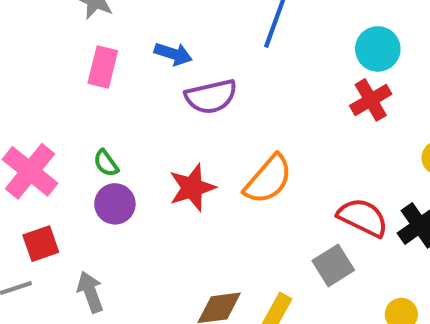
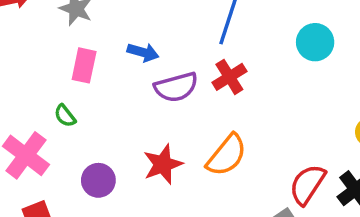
red cross: (371, 100) -> (229, 77), moved
green semicircle: (106, 163) -> (65, 116), moved
red semicircle: (363, 217) -> (307, 184), turned -81

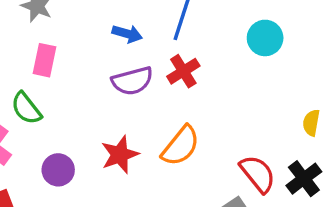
blue arrow: (143, 52) -> (127, 34), moved
green semicircle: (65, 116) -> (26, 108), size x1.5
red semicircle: (307, 184) -> (258, 174), turned 108

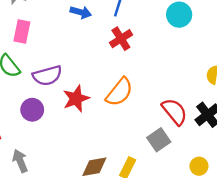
purple semicircle: (132, 81) -> (47, 76), moved

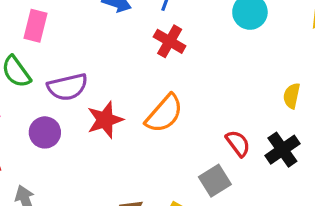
red cross: (121, 39) -> (170, 41), turned -30
red semicircle: (175, 112) -> (238, 143), size x0.7

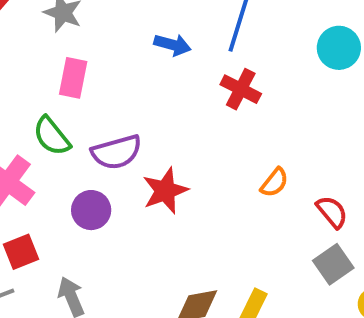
orange semicircle: (164, 114) -> (274, 183), moved, size x0.6
gray square: (215, 181) -> (333, 264), moved

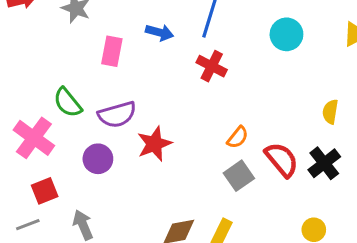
pink rectangle: (73, 78) -> (112, 51), moved
red semicircle: (332, 212) -> (282, 160), size x1.4
gray square: (333, 264) -> (239, 176), moved

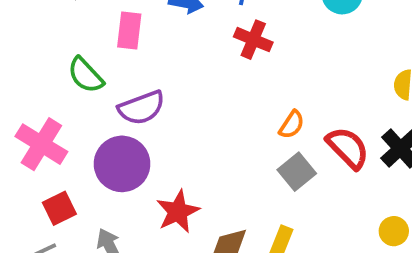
green semicircle: (68, 103) -> (86, 75), moved
red star: (154, 144) -> (178, 212), moved
purple circle: (98, 159) -> (122, 164), size x1.5

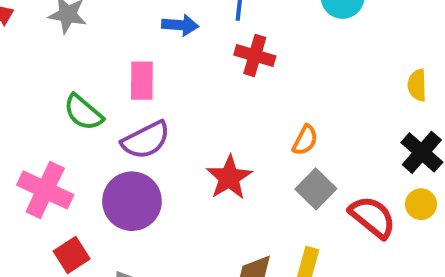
pink rectangle: (129, 31) -> (142, 81), moved
red semicircle: (348, 148) -> (372, 217), moved
red star: (178, 212) -> (229, 178), moved
yellow circle: (394, 231) -> (421, 204), moved

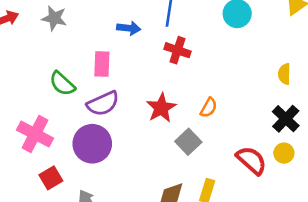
red star: (229, 178) -> (161, 108), moved
gray square: (316, 189) -> (188, 142), moved

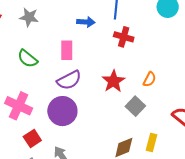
green semicircle: (62, 84) -> (27, 59), moved

